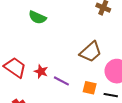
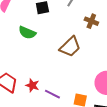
brown trapezoid: (91, 52) -> (70, 47), moved

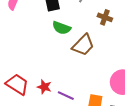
green semicircle: (27, 33) -> (61, 28), moved

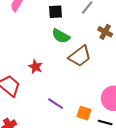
red star: (44, 87) -> (35, 67), moved

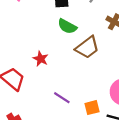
orange square: (84, 113) -> (92, 108), turned -32

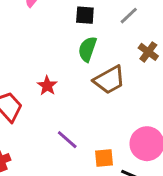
green semicircle: (67, 26) -> (87, 49), turned 72

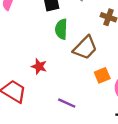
orange square: (104, 158) -> (102, 75), moved

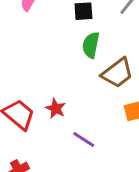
red star: (39, 66) -> (56, 109), moved

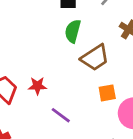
red star: (56, 109) -> (37, 86), turned -30

